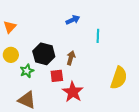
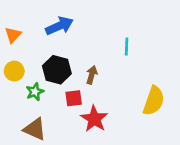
blue arrow: (73, 20) -> (59, 26), moved, size x1.5

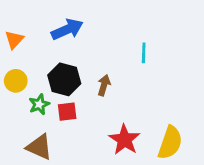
red square: (74, 98) -> (67, 112), moved
yellow semicircle: (154, 101) -> (170, 143), moved
red star: (94, 119) -> (125, 140), moved

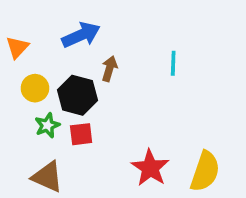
yellow circle: (16, 81) -> (35, 88), moved
brown arrow: (104, 85) -> (109, 69), moved

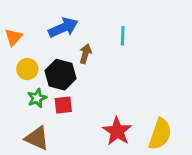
cyan line: (173, 63) -> (123, 36), moved

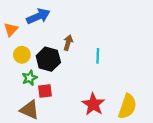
blue arrow: (63, 28) -> (38, 16), moved
cyan line: (123, 36) -> (98, 56), moved
red square: (63, 105) -> (45, 91), moved

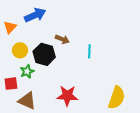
brown arrow: (68, 43) -> (62, 39), turned 96
red square: (45, 91) -> (11, 84), moved
red star: (93, 104) -> (67, 96), moved, turned -30

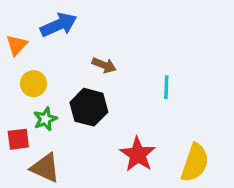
cyan line: (89, 51) -> (166, 87), moved
black hexagon: (44, 54) -> (89, 107), moved
red star: (67, 96) -> (138, 154), moved, turned 30

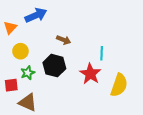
red star: (138, 154) -> (90, 74), moved
yellow semicircle: (195, 163) -> (119, 85), moved

